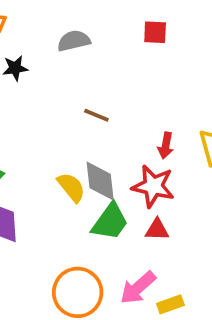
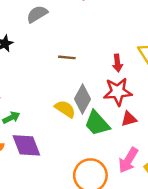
gray diamond: (100, 181) -> (82, 99), turned 52
green trapezoid: (110, 222) -> (97, 123), turned 120

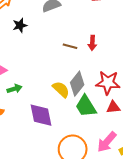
red arrow: (117, 63) -> (92, 43), moved
purple diamond: (26, 145) -> (41, 115), moved

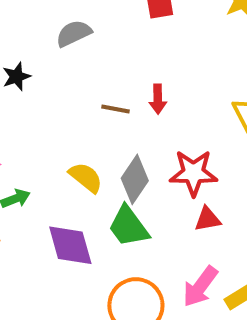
yellow semicircle: (61, 89) -> (86, 177), moved
green trapezoid: (86, 106) -> (129, 226), moved

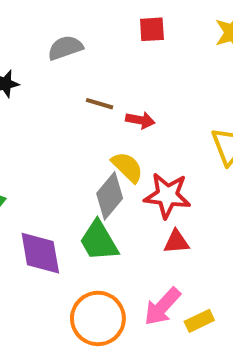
red arrow: (158, 99) -> (140, 120), turned -84
brown line: (115, 109) -> (100, 104), moved
yellow semicircle: (86, 177) -> (127, 167), moved

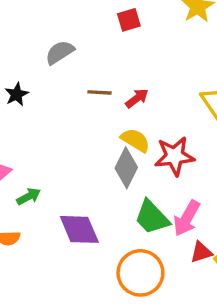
red arrow: (140, 120) -> (137, 98), turned -35
green trapezoid: (99, 241) -> (152, 217), moved
red triangle: (176, 242) -> (201, 252), moved
pink arrow: (162, 307) -> (187, 218), moved

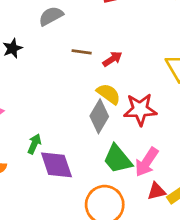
green arrow: (29, 196) -> (34, 144), moved, turned -42

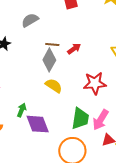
yellow semicircle: (109, 94) -> (54, 86), moved
gray diamond: (99, 116) -> (49, 60), moved
green trapezoid: (118, 159) -> (80, 118), turned -130

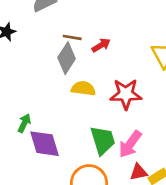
yellow semicircle: (54, 86) -> (83, 88), moved, turned -30
green trapezoid: (80, 118) -> (103, 140), turned -30

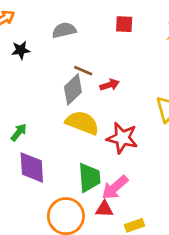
yellow semicircle: (83, 88) -> (82, 123), size x1.4
green arrow: (24, 123) -> (19, 132), moved
red triangle: (139, 172) -> (104, 209), moved

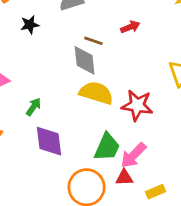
red arrow: (109, 85) -> (130, 27), moved
gray diamond: (73, 89) -> (85, 60), turned -48
green trapezoid: (89, 178) -> (107, 147), turned 32

